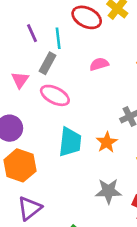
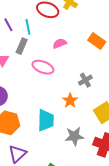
pink ellipse: (55, 95) -> (43, 67), moved
cyan trapezoid: (70, 142) -> (46, 120), moved

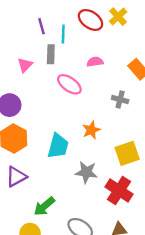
gray rectangle: (22, 46) -> (51, 54), turned -35
gray cross: (85, 80) -> (120, 100), moved, turned 32

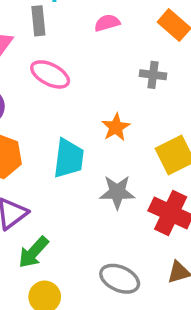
pink ellipse: (69, 84) -> (50, 74), moved
green arrow: (44, 206) -> (33, 252), moved

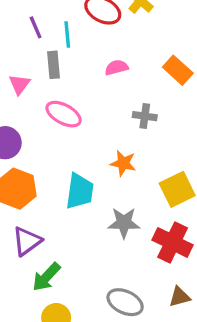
gray cross: (153, 75) -> (145, 116), moved
orange star: (116, 127) -> (123, 163), turned -30

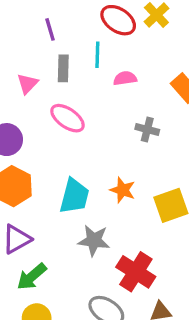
cyan line: (67, 35) -> (97, 55), moved
orange star: (123, 163) -> (123, 190), moved
gray star: (124, 223) -> (94, 240), moved
red cross: (173, 242) -> (136, 272), moved

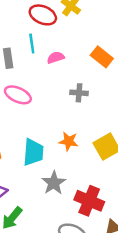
gray star: (94, 240) -> (54, 183), turned -30

